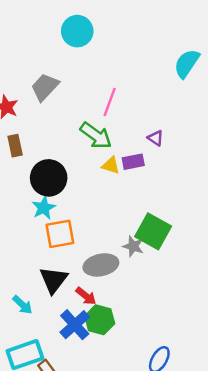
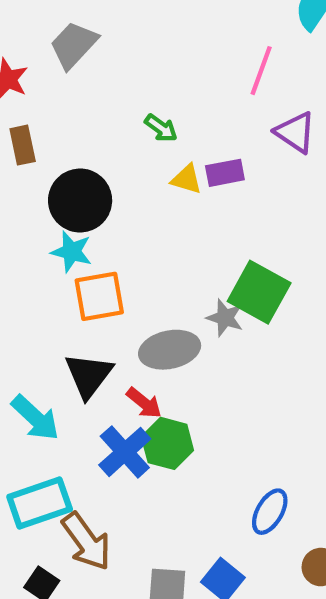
pink line: (110, 102) -> (261, 71), moved
green arrow: (96, 136) -> (161, 128), size x0.6
purple triangle: (156, 138) -> (295, 132), moved, size x1.5
cyan star: (44, 208) -> (72, 252), turned -30
cyan arrow: (23, 305) -> (35, 418), size x1.4

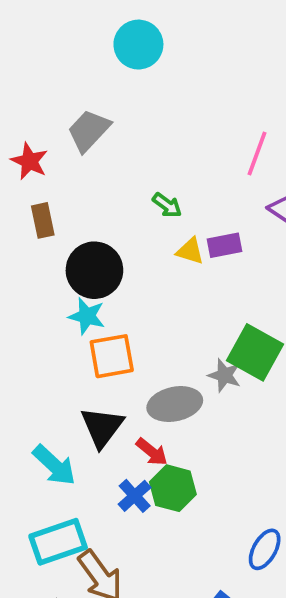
blue cross: (125, 452) -> (135, 496), size x0.7

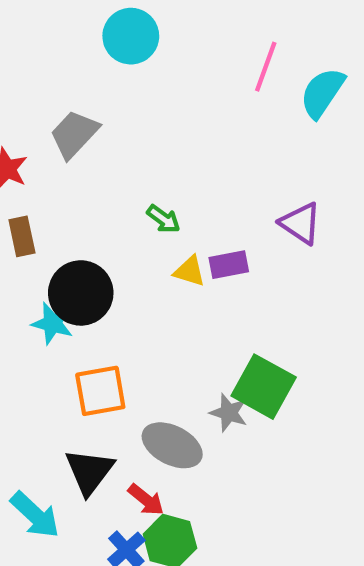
pink line: (257, 154) -> (266, 67), moved
cyan star: (87, 316) -> (52, 323), moved
gray ellipse: (175, 404) -> (172, 445), turned 39

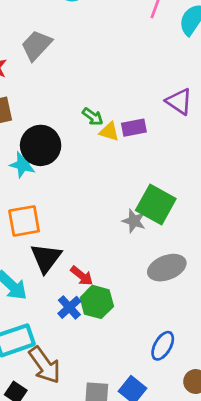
green arrow: (163, 219) -> (93, 117), moved
orange square: (100, 391) -> (24, 221), moved
gray ellipse: (172, 445) -> (167, 268), moved, turned -48

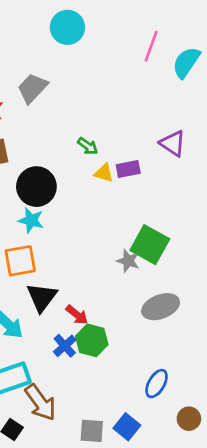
green arrow: (93, 117) -> (88, 146), moved
cyan star: (23, 165) -> (31, 220), moved

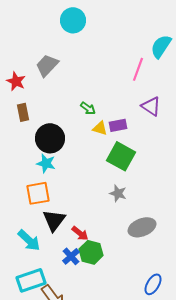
pink line: (151, 46) -> (138, 69), moved
green square: (150, 245) -> (121, 156), moved
blue ellipse: (157, 384) -> (153, 284), moved

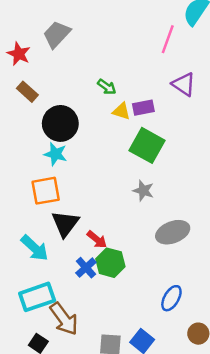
brown rectangle: (23, 112) -> (27, 92), turned -36
blue ellipse: (153, 284) -> (171, 298), moved

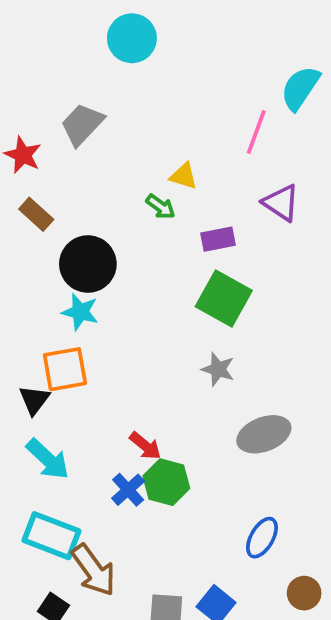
yellow triangle: (121, 111) -> (184, 176), moved
black triangle: (65, 224) -> (34, 400), moved, size x0.7
cyan rectangle: (37, 297) -> (52, 536), turned 40

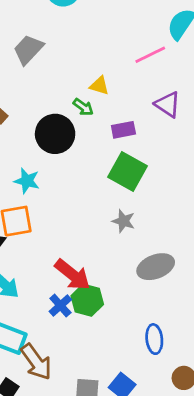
pink line: (256, 132) -> (150, 55), turned 44
black circle: (88, 264) -> (55, 134), moved
red arrow: (145, 446) -> (72, 275), size x1.6
blue ellipse: (262, 538) -> (154, 339), turned -36

